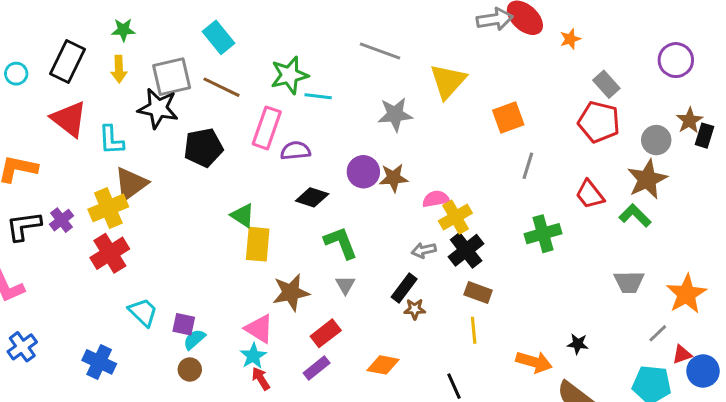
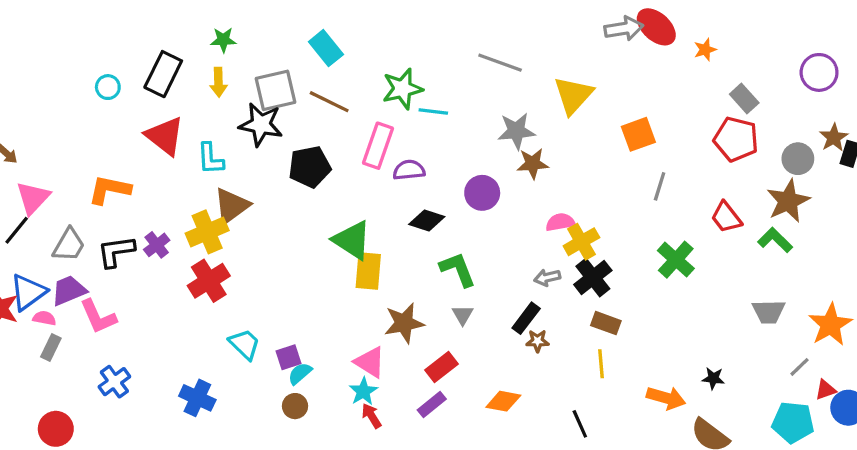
brown star: (394, 178) -> (533, 164), moved
green triangle: (243, 216) -> (352, 240), size x1.5
green cross: (543, 234) -> (676, 260), turned -32
purple square: (184, 324) -> (288, 357), turned -30

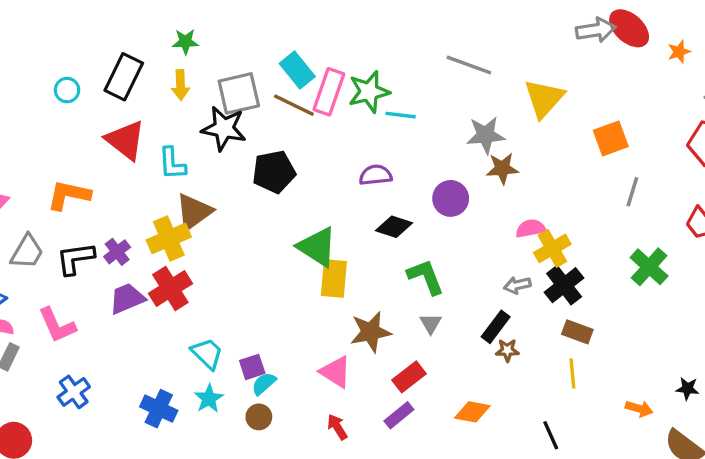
cyan rectangle: (326, 48) -> (297, 70), moved
pink rectangle: (378, 146) -> (329, 92), moved
purple trapezoid: (69, 291) -> (127, 299), moved
cyan star: (363, 391) -> (209, 399), moved
orange arrow: (666, 398) -> (639, 409), size x0.7

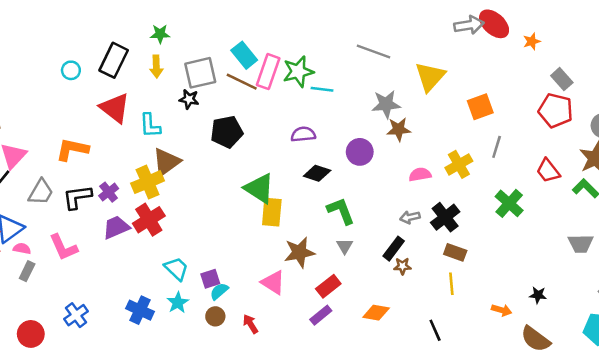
black star: (224, 128) -> (189, 99), size x0.6
yellow cross: (552, 248) -> (459, 164), moved
blue cross: (74, 392) -> (76, 315), moved
red arrow: (337, 427) -> (250, 324), moved

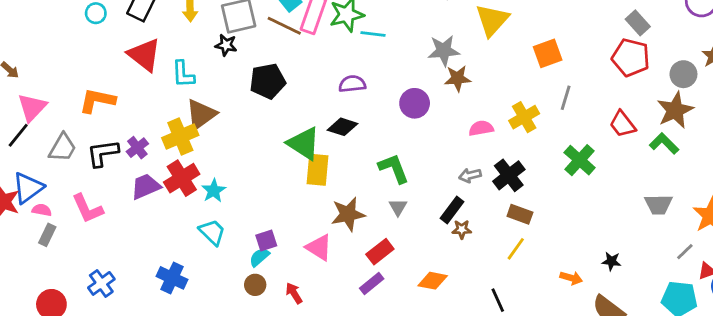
black diamond: (317, 173) -> (343, 127), moved
purple square: (210, 279) -> (266, 240), moved
yellow line: (451, 284) -> (516, 249), turned 40
cyan star: (178, 303) -> (214, 191), moved

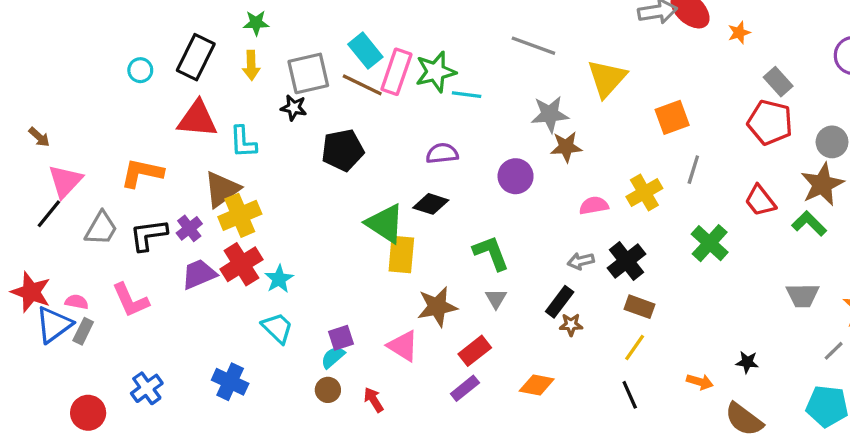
red triangle: (144, 55) -> (197, 119), turned -33
brown triangle: (201, 114) -> (222, 189), moved
blue triangle: (28, 188) -> (54, 325), moved
black line: (498, 300) -> (630, 395), moved

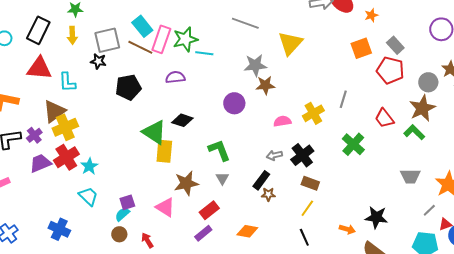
orange square: (672, 117) -> (361, 48), moved
purple semicircle: (442, 153) -> (175, 77), moved
black star: (747, 362) -> (376, 217), size x1.6

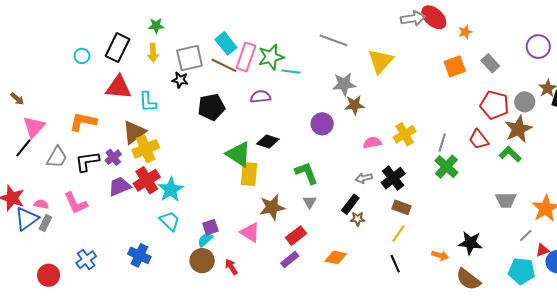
red pentagon: (390, 70) -> (494, 105), moved
gray line: (343, 99) -> (442, 143), moved
cyan star: (89, 166) -> (171, 190), size x1.4
brown circle: (119, 234) -> (202, 261), size x1.5

